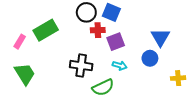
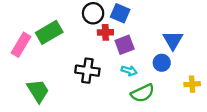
pink rectangle: (20, 42) -> (21, 45), size x1.5
green trapezoid: (25, 74) -> (38, 91), moved
green semicircle: (103, 87) -> (143, 93), moved

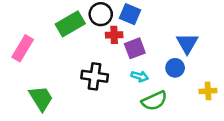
green rectangle: (49, 32) -> (70, 24), moved

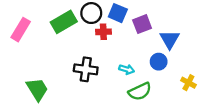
pink rectangle: (23, 48) -> (21, 30), moved
purple square: (135, 48) -> (142, 24), moved
yellow cross: (208, 91) -> (188, 83), turned 32

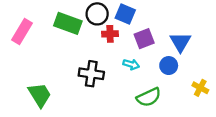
green rectangle: (64, 22) -> (68, 23), turned 50
purple square: (142, 24) -> (144, 39), moved
cyan arrow: (127, 69) -> (131, 64), moved

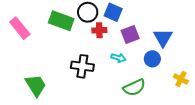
pink rectangle: (22, 32) -> (20, 28), turned -70

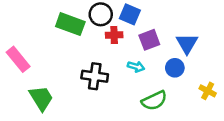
pink rectangle: (20, 28) -> (18, 59), moved

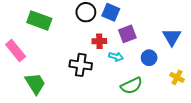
green rectangle: (70, 24) -> (39, 20), moved
red cross: (114, 35) -> (99, 41), moved
blue triangle: (187, 43) -> (172, 37), moved

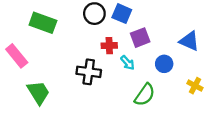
blue triangle: (172, 37) -> (189, 41), turned -36
cyan arrow: (116, 57) -> (128, 63), turned 32
green semicircle: (131, 86) -> (145, 95), turned -30

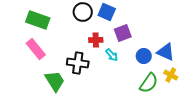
blue triangle: (189, 41) -> (166, 52), moved
pink rectangle: (17, 56) -> (36, 49), moved
green trapezoid: (38, 92) -> (55, 81), moved
green semicircle: (145, 95) -> (149, 83), moved

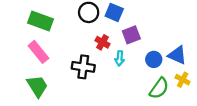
red cross: (96, 40) -> (102, 42), turned 32
cyan arrow: (112, 55) -> (120, 58), turned 48
green trapezoid: (55, 81) -> (37, 86), moved

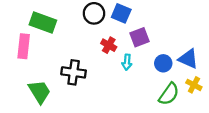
pink rectangle: (38, 52) -> (24, 46), moved, turned 45
black cross: (83, 67) -> (74, 72), moved

